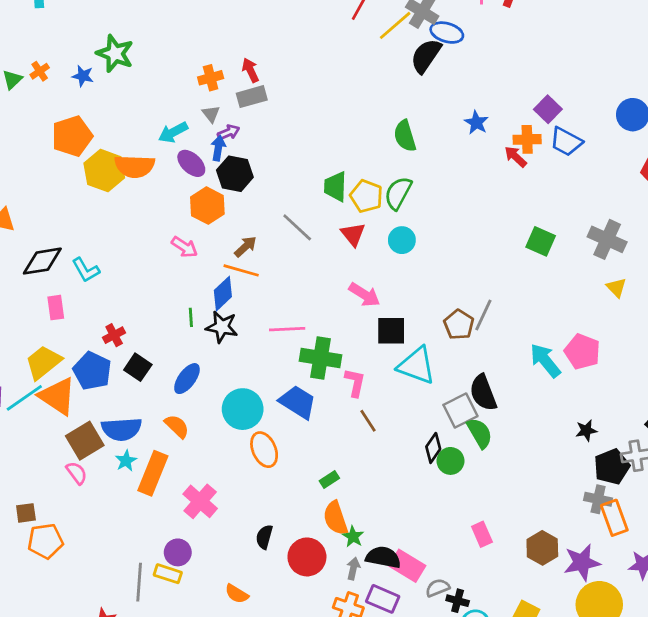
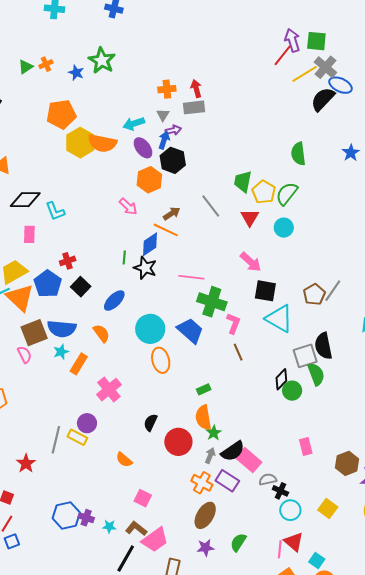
orange rectangle: (153, 473) -> (79, 364), size x0.7
black semicircle: (383, 557) -> (233, 451), turned 125

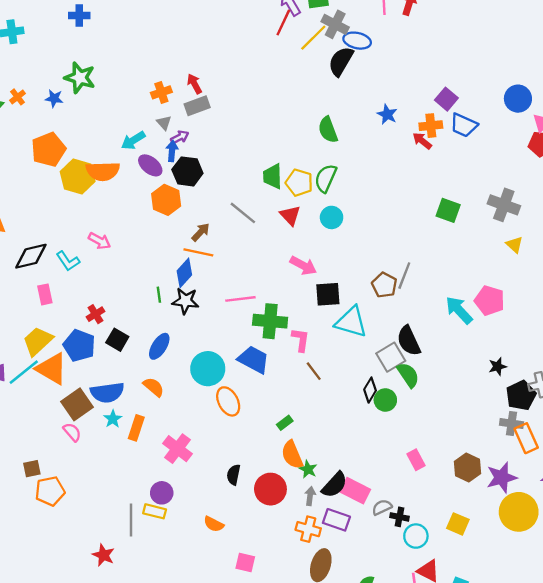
pink arrow: (128, 207) -> (100, 241), moved

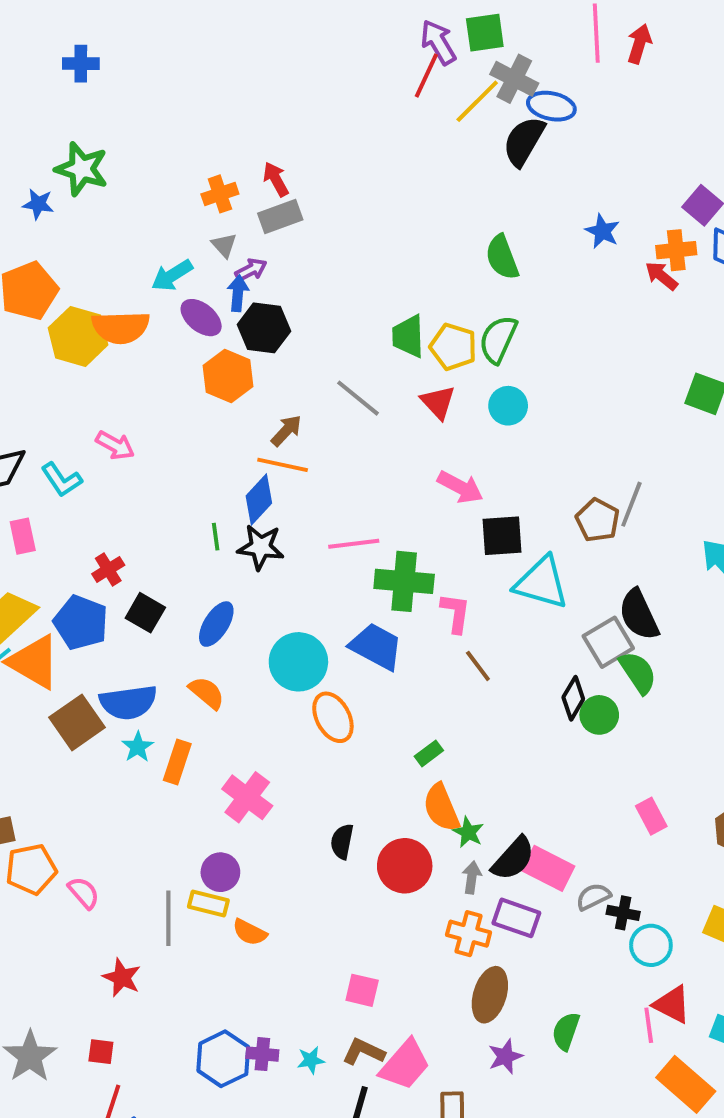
pink semicircle: (72, 432) -> (84, 893), moved
orange semicircle: (214, 524) -> (250, 932), moved

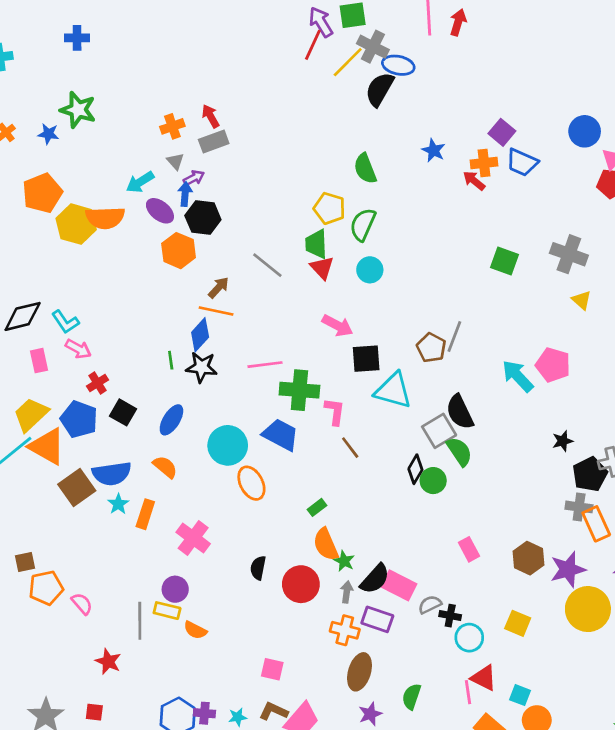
green trapezoid: (408, 336) -> (316, 244), moved
yellow pentagon: (453, 347) -> (329, 208), moved
pink arrow: (115, 445) -> (78, 349), moved

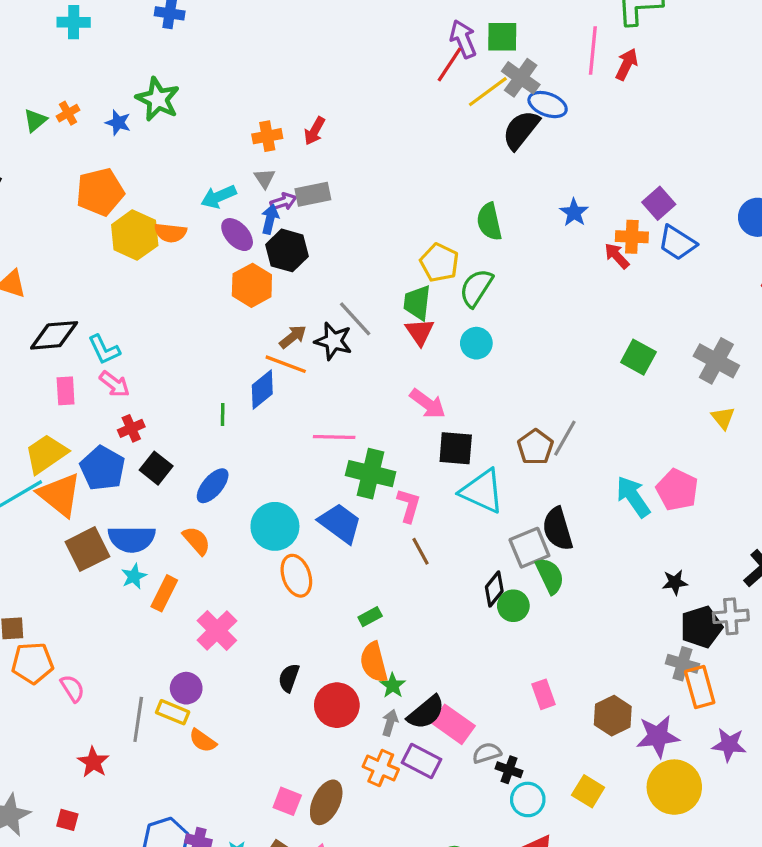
red arrow: (211, 116) -> (315, 131), turned -130
gray rectangle: (214, 142) -> (313, 194), moved
orange semicircle: (105, 218) -> (170, 233), size x0.7
black star: (201, 367) -> (333, 341), moved
brown ellipse: (359, 672) -> (326, 802), moved

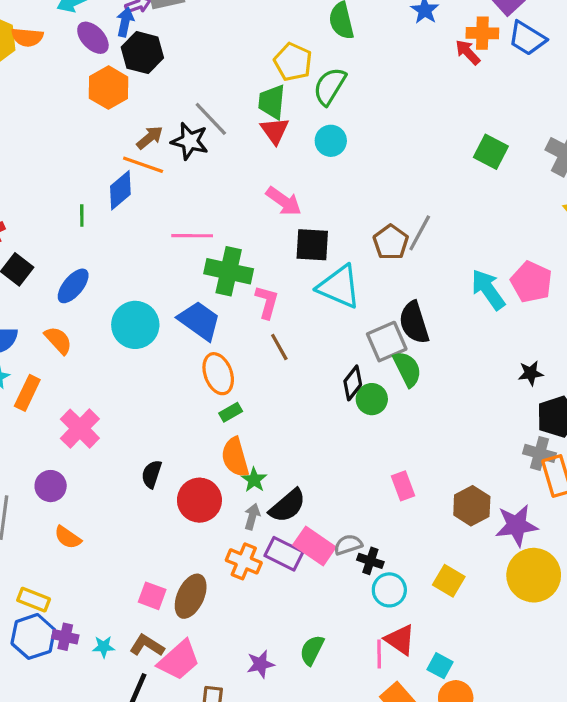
orange ellipse: (296, 576) -> (218, 374), moved
yellow rectangle: (173, 712) -> (34, 600), moved
pink rectangle: (453, 724) -> (314, 546), moved

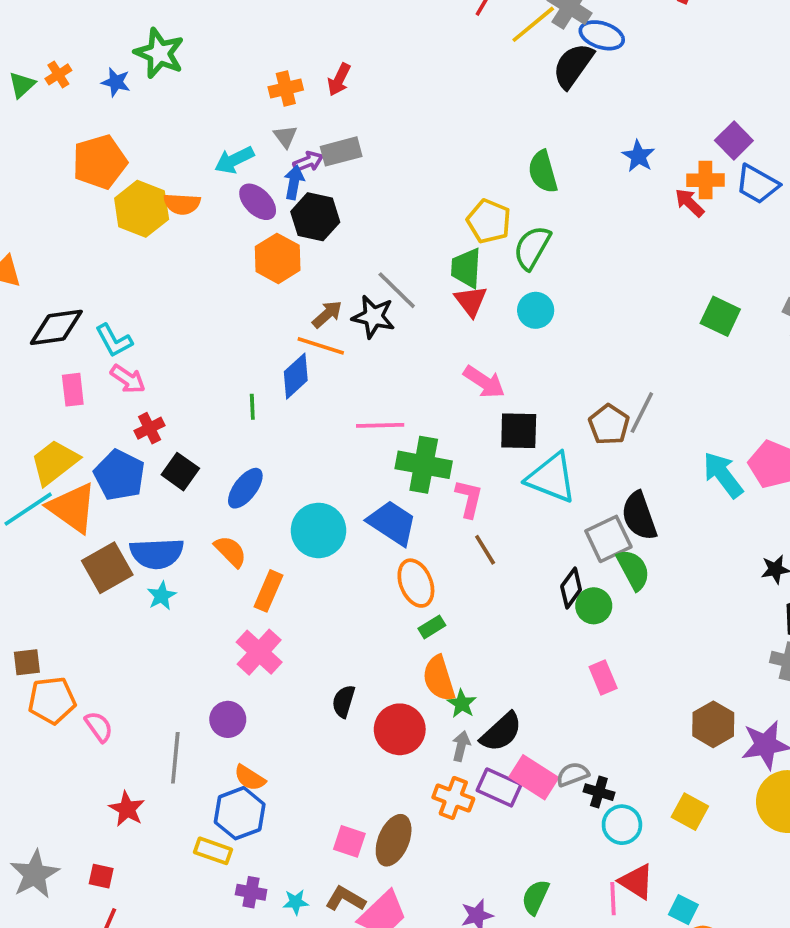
orange rectangle: (27, 393) -> (268, 591), moved
pink rectangle: (403, 486) -> (603, 678), moved
blue hexagon: (33, 636) -> (240, 813), moved

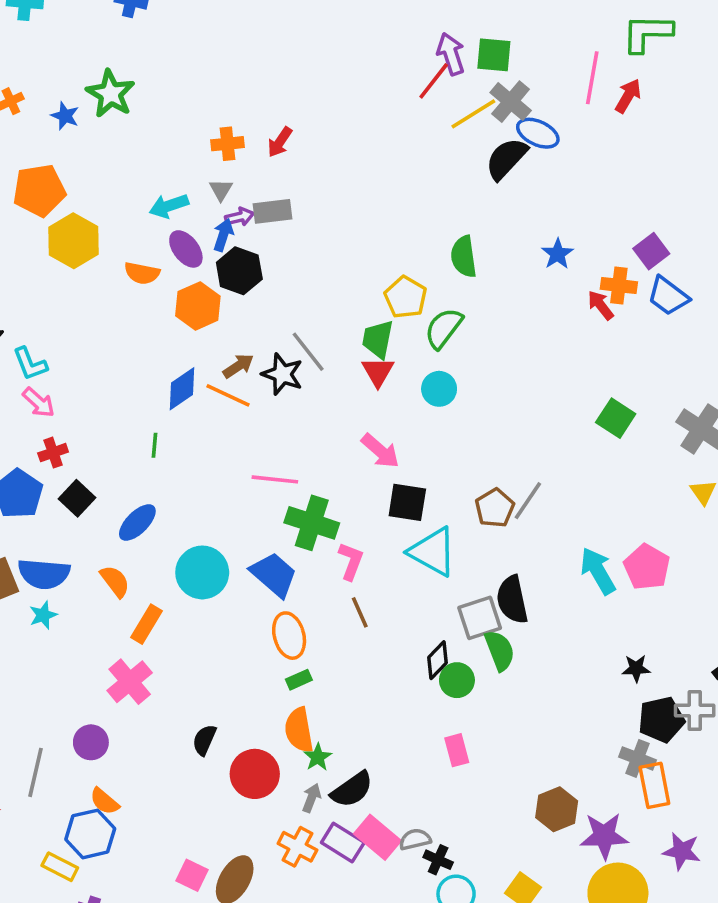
orange semicircle: (182, 204) -> (142, 273), moved
blue diamond: (296, 376) -> (182, 389), moved

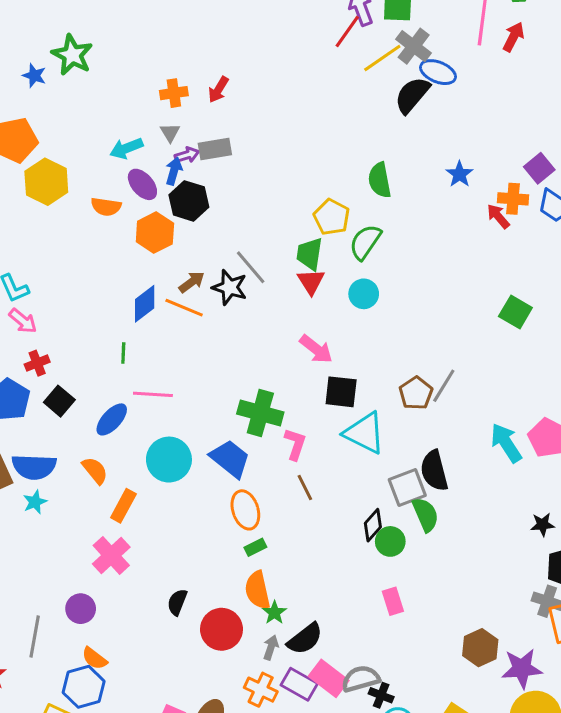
pink line: (275, 479) -> (153, 394), moved
gray semicircle: (415, 839) -> (361, 679), size x1.4

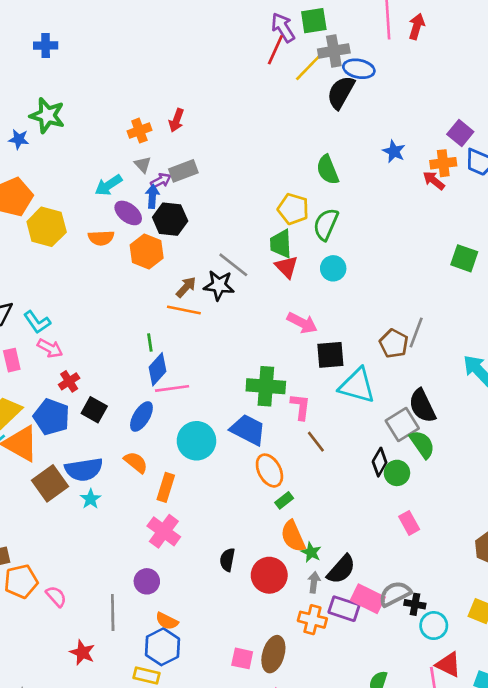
gray cross: (414, 46) -> (334, 51), turned -36
blue diamond: (145, 304) -> (158, 369), moved
green line: (123, 353) -> (150, 342), moved

